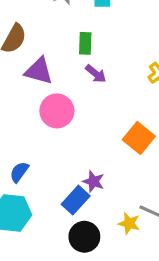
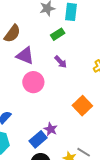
green rectangle: (85, 43) -> (58, 34), moved, turned 48

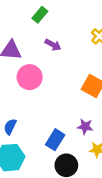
purple star: (51, 129) -> (85, 127), moved

